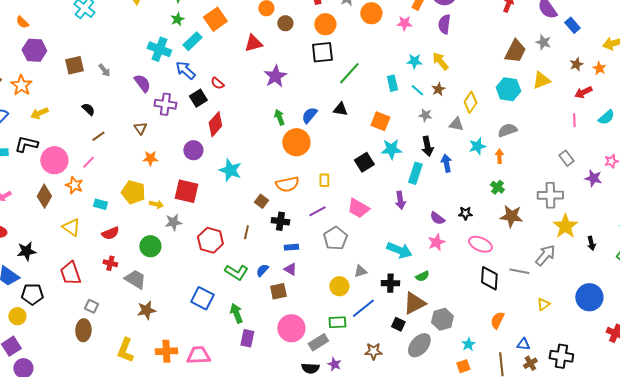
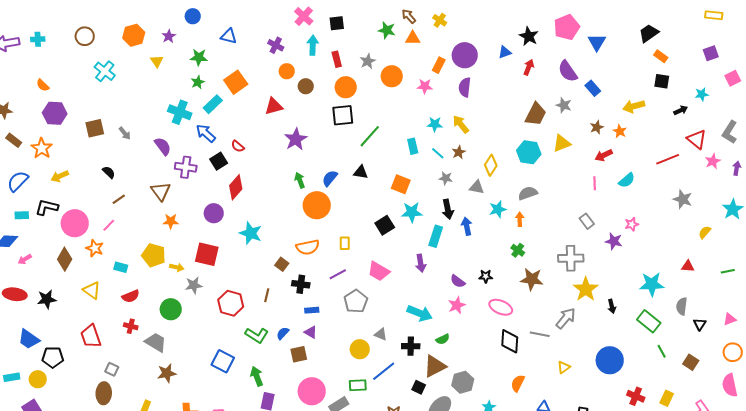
brown triangle: (140, 128) -> (161, 191), size x1.5
black star: (26, 251) -> (47, 299), moved
gray triangle: (360, 271) -> (381, 334), turned 40

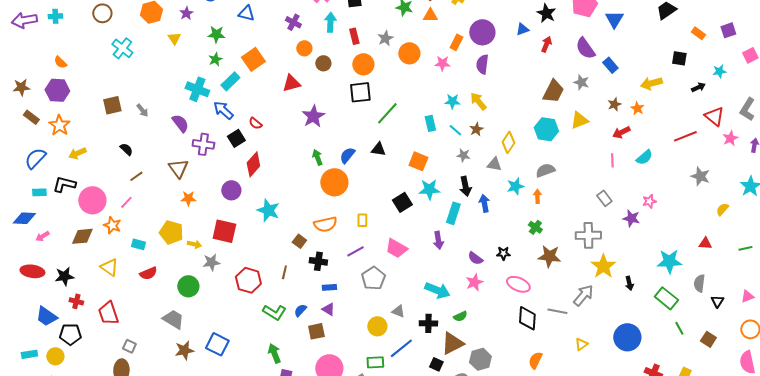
orange rectangle: (661, 56) -> (698, 33), moved
purple hexagon: (55, 113) -> (57, 90), moved
brown diamond: (65, 259) -> (82, 236), turned 55
red cross: (131, 326) -> (76, 301), moved
blue square: (223, 361) -> (217, 344), moved

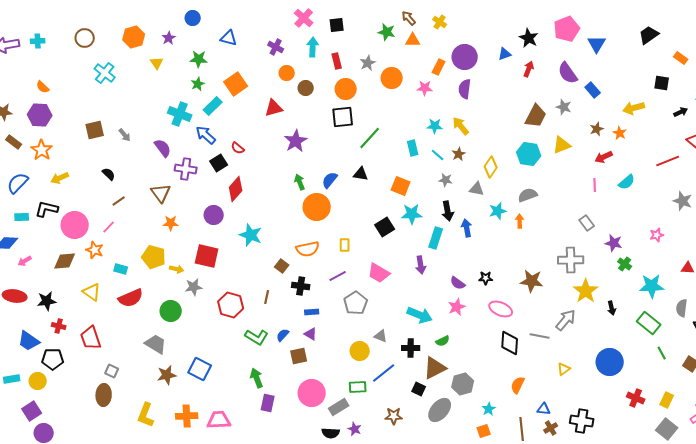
pink star: (649, 201) -> (657, 235), moved
green cross: (535, 227) -> (625, 264), moved
red semicircle: (148, 273) -> (131, 298), size x1.4

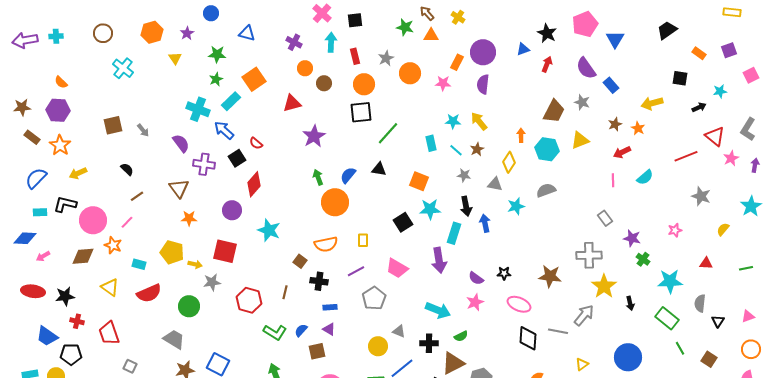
orange arrow: (520, 221) -> (521, 135), moved
purple arrow: (421, 265) -> (439, 260), size x1.4

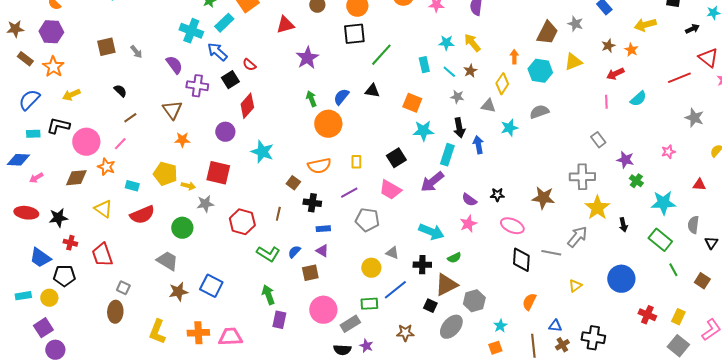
black square: (403, 222) -> (396, 158), moved
purple arrow: (439, 260) -> (432, 182), turned 60
gray pentagon: (374, 298) -> (367, 220), turned -30

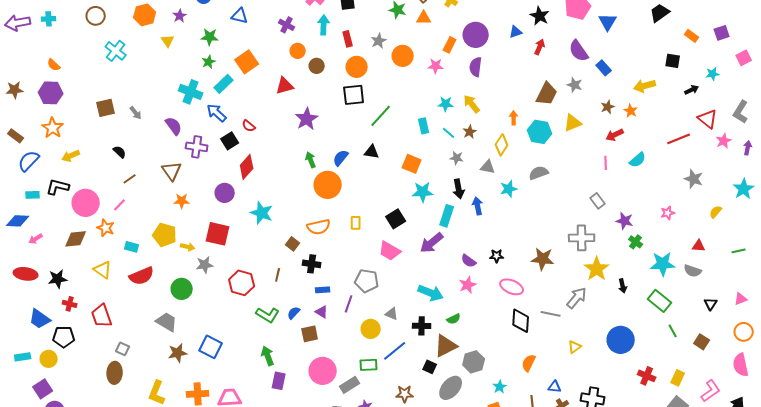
brown rectangle: (25, 59) -> (16, 136), moved
purple line: (349, 193) -> (349, 304), moved, turned -42
gray semicircle: (693, 225) -> (693, 271), moved, turned -78

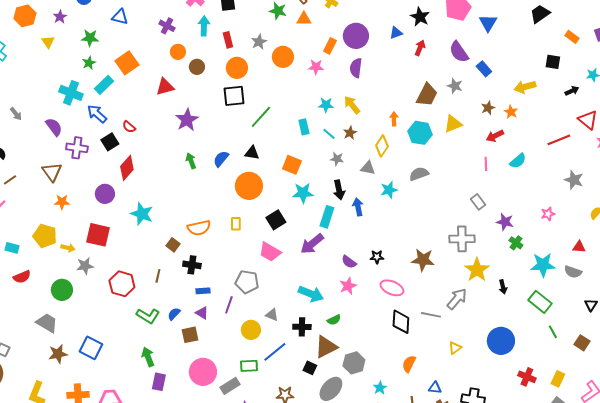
orange circle: (328, 185) -> (249, 186), moved
red semicircle: (142, 276) -> (22, 277), size x0.7

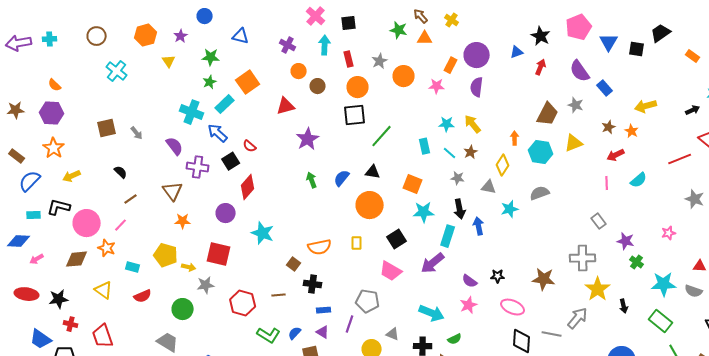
black square: (553, 62) -> (637, 49), moved
brown line: (158, 276) -> (279, 295), turned 72

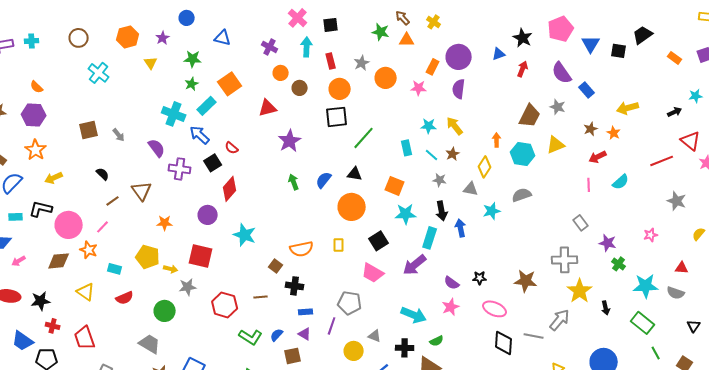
brown triangle: (173, 191) -> (142, 191), moved

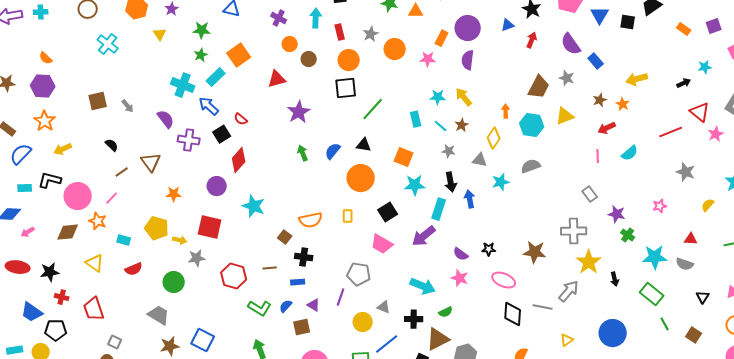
pink star: (451, 307) -> (460, 278), turned -30
blue rectangle: (306, 312) -> (298, 282), moved

